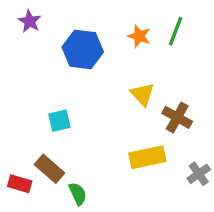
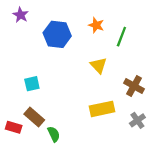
green line: (176, 31) -> (121, 37), moved
brown cross: (177, 117) -> (134, 86), moved
cyan square: (59, 121) -> (32, 84), moved

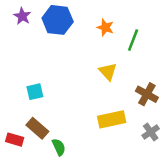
blue hexagon: (57, 34) -> (58, 20), moved

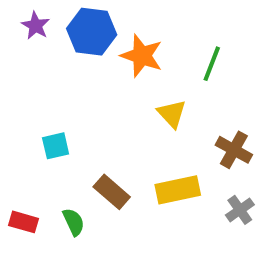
orange star: (105, 27) -> (142, 56), moved, size x1.5
brown rectangle: (37, 128) -> (112, 192), moved
green semicircle: (59, 147) -> (74, 222), moved

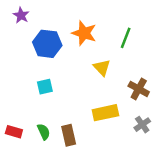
blue hexagon: (92, 32) -> (47, 44), moved
cyan square: (56, 146) -> (45, 87), moved
brown rectangle: (112, 192) -> (69, 135), moved, turned 36

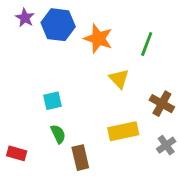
blue hexagon: (47, 44) -> (58, 25), moved
green semicircle: (44, 132) -> (58, 134), moved

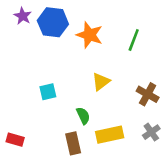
yellow triangle: (119, 79) -> (101, 82), moved, turned 36
yellow rectangle: (123, 131) -> (110, 135), moved
green semicircle: (58, 134) -> (83, 116), moved

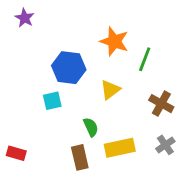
blue hexagon: (53, 22) -> (69, 68), moved
orange star: (90, 35) -> (114, 41), moved
green line: (134, 40) -> (145, 59), moved

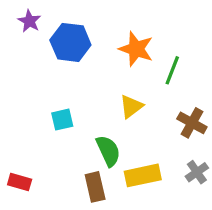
blue hexagon: (69, 68) -> (70, 42), moved
green semicircle: (91, 127) -> (108, 151), size x1.4

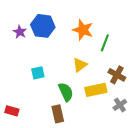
purple star: (29, 21) -> (20, 32), moved
yellow rectangle: (143, 175) -> (96, 90), moved

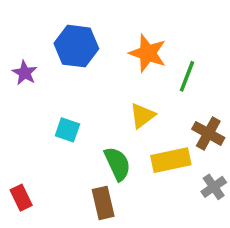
purple star: (20, 32) -> (25, 73), moved
cyan square: (38, 73) -> (67, 130), turned 32
red rectangle: (12, 111) -> (21, 198), turned 48

